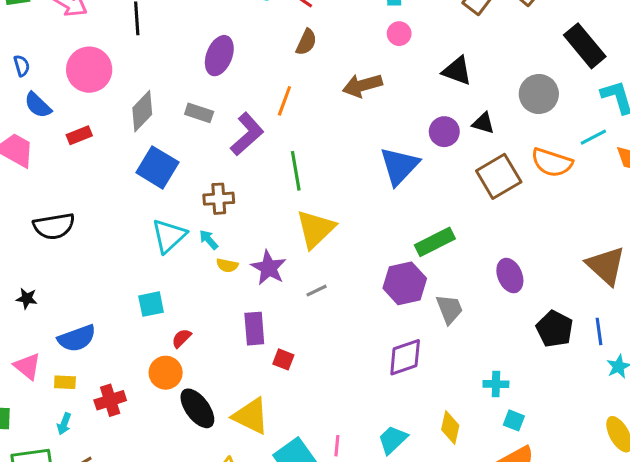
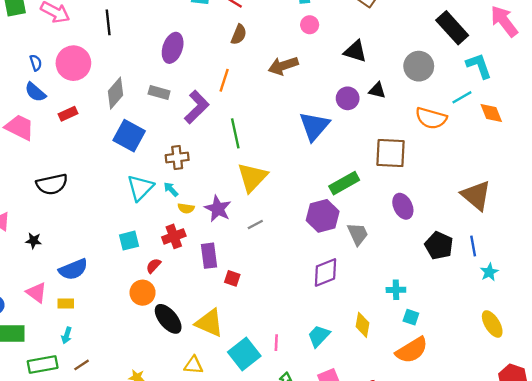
blue semicircle: (22, 66) -> (36, 63), moved
brown square: (499, 176) -> (391, 153), moved, turned 36
red cross: (110, 400) -> (174, 236), moved

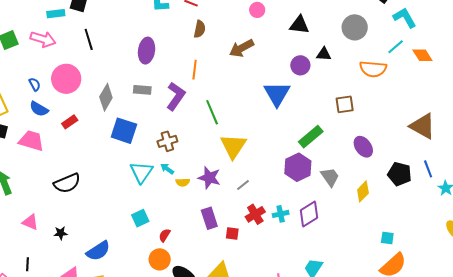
brown square: (391, 153) -> (345, 104), size x0.7
red cross: (174, 236) -> (255, 214), moved
cyan cross: (396, 290) -> (281, 214), moved
yellow diamond: (363, 325) -> (363, 191), moved, turned 45

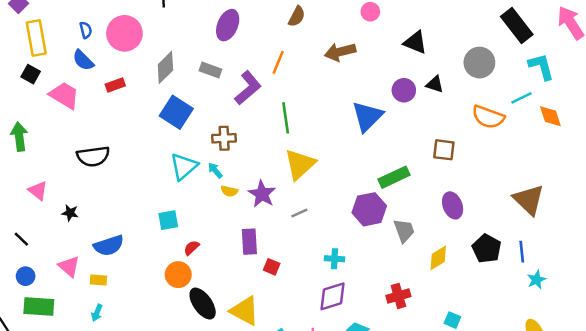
red cross: (255, 214) -> (398, 296), moved
purple diamond: (309, 214) -> (332, 296), moved
black line: (27, 264) -> (21, 239), turned -64

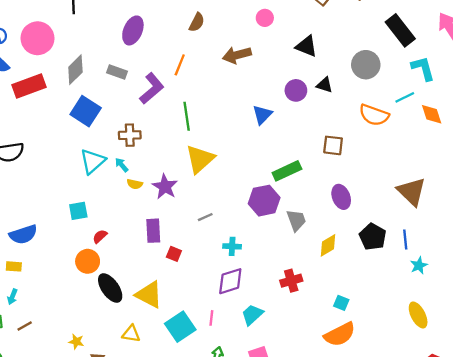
red rectangle: (115, 85) -> (29, 86), size x1.8
blue triangle: (367, 116) -> (262, 115), size x0.7
gray line: (299, 213) -> (205, 217), moved

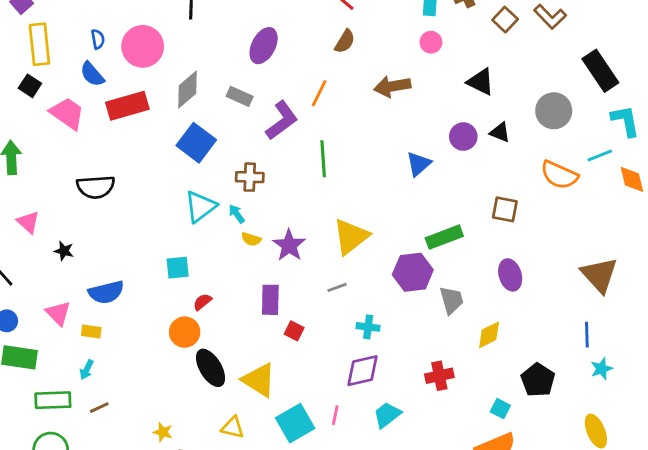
yellow triangle: (200, 159) -> (351, 236), moved
black pentagon: (373, 237) -> (538, 380), moved

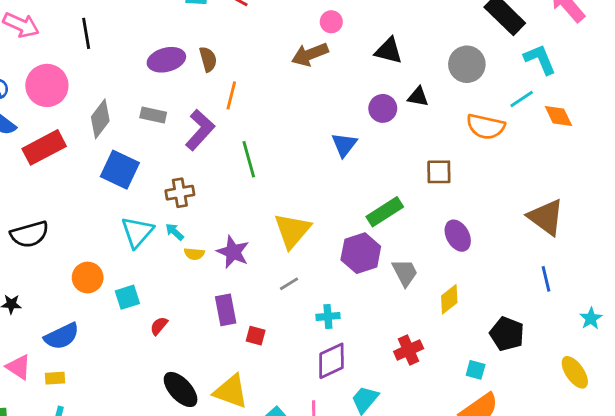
brown semicircle: (345, 41) -> (208, 59), moved, turned -35
purple ellipse: (264, 46) -> (166, 60), turned 60
brown arrow: (392, 86) -> (310, 54), moved
orange circle: (185, 332) -> (88, 277), moved
cyan star: (602, 369) -> (591, 318), moved

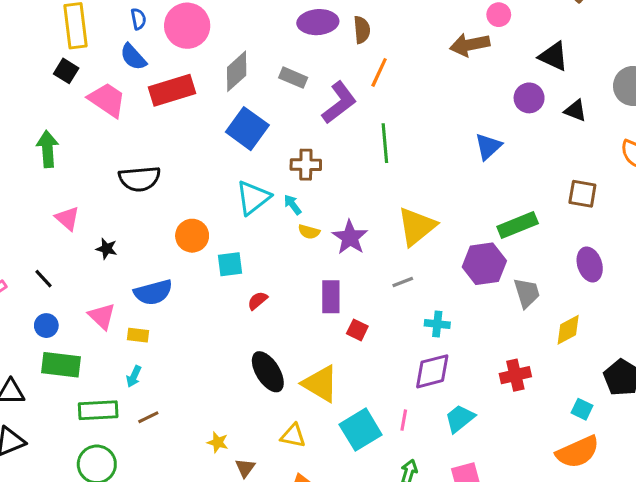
purple circle: (383, 108) -> (529, 98), moved

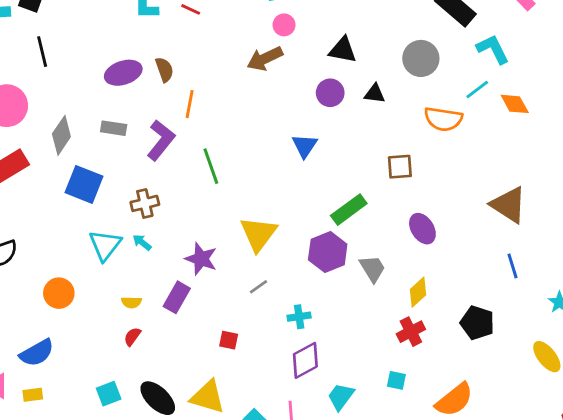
yellow semicircle: (309, 232) -> (131, 302), moved
cyan square: (230, 264) -> (109, 394), moved
purple rectangle: (331, 297) -> (177, 297), moved, turned 44
red cross: (515, 375) -> (411, 332), moved
cyan square: (582, 409) -> (396, 380), moved

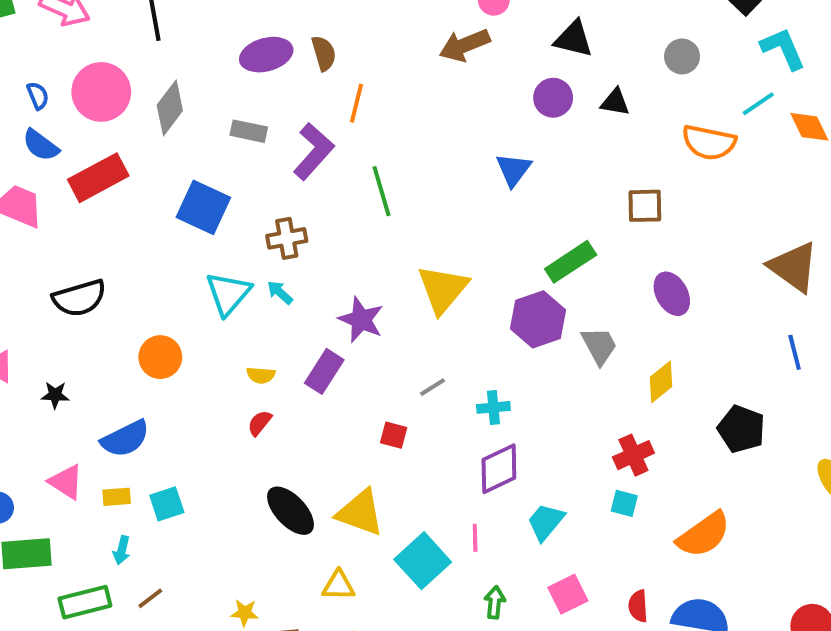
gray circle: (421, 58) -> (682, 56), size x0.7
gray diamond: (61, 135) -> (170, 108), moved
gray line: (259, 287) -> (433, 387), moved
red cross: (411, 332) -> (633, 455), moved
cyan square: (109, 394) -> (167, 504), moved

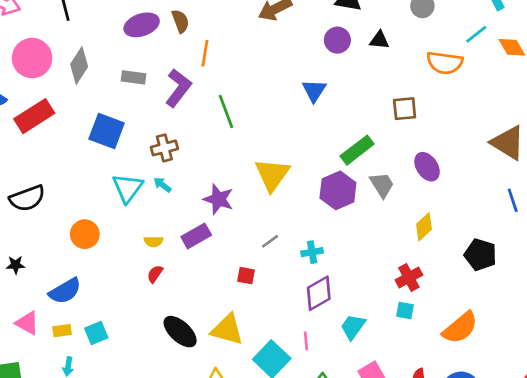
gray trapezoid: (599, 346) -> (382, 185), moved
purple rectangle: (324, 371) -> (196, 236), turned 32

